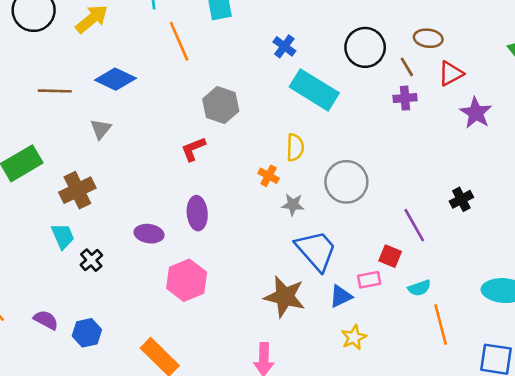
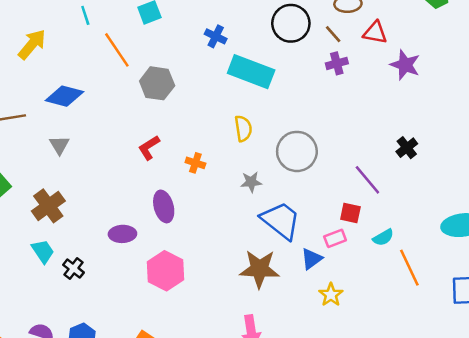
red triangle: (451, 74) -> (375, 33), turned 50
gray hexagon: (221, 105) -> (157, 83), moved
orange cross: (269, 176) -> (195, 163), moved

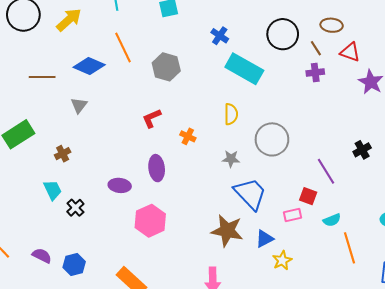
orange line: (117, 50) -> (123, 48), moved
brown cross: (48, 206) -> (63, 154), size x0.6
blue triangle: (312, 259) -> (264, 239), moved

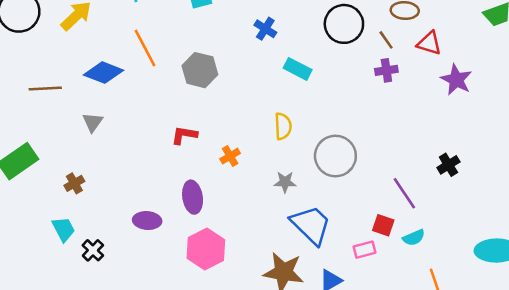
cyan rectangle: (244, 69) -> (298, 69), size x0.6
red L-shape: (152, 118) -> (184, 135), turned 35
orange cross: (188, 136) -> (230, 156), turned 35
cyan semicircle: (332, 220) -> (414, 238), moved
pink hexagon: (150, 221) -> (206, 249), moved

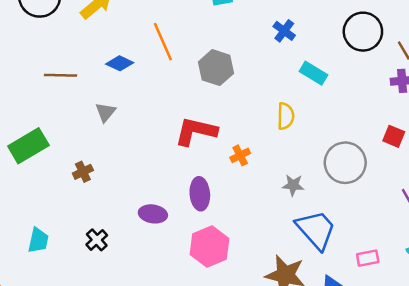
blue diamond: (103, 73) -> (120, 63), size x0.7
yellow semicircle: (283, 126) -> (286, 116), moved
red L-shape: (184, 135) -> (196, 131), size x1.6
red square: (383, 225) -> (394, 136), moved
cyan trapezoid: (63, 229) -> (38, 240), moved, turned 36

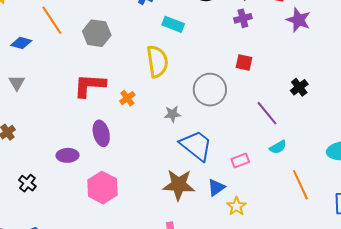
yellow semicircle: (286, 116) -> (157, 61), size x1.5
pink hexagon: (209, 246) -> (102, 188), moved

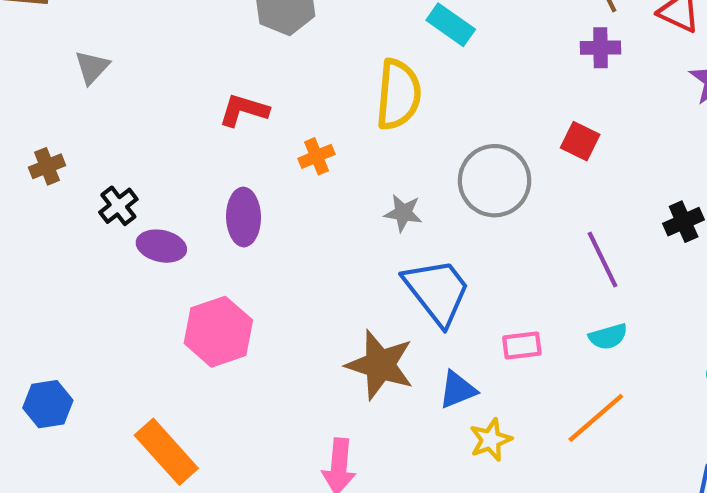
red L-shape: (90, 85) -> (244, 110), size x0.7
black cross: (27, 183) -> (118, 206), moved
orange line: (300, 185) -> (596, 418), moved, turned 60

